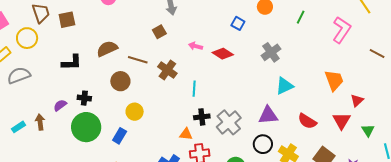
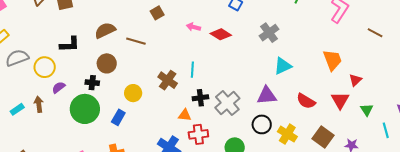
yellow circle: (27, 38) -> (45, 67), moved
brown cross: (167, 70) -> (168, 80), moved
brown circle: (120, 81) -> (107, 63), moved
black cross: (84, 98) -> (92, 83), moved

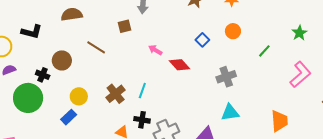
brown semicircle: (105, 30) -> (72, 14), moved
blue rectangle: (118, 117) -> (69, 117), moved

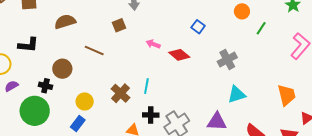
orange circle: (233, 31) -> (242, 11), moved

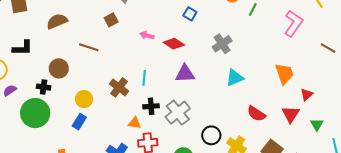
purple triangle: (217, 122) -> (185, 74), moved

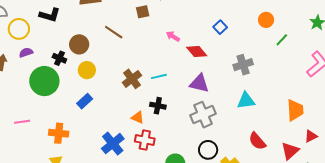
cyan line: (144, 78) -> (159, 76), turned 56
yellow circle: (84, 99) -> (87, 70), moved
gray cross: (178, 113) -> (203, 115), moved

